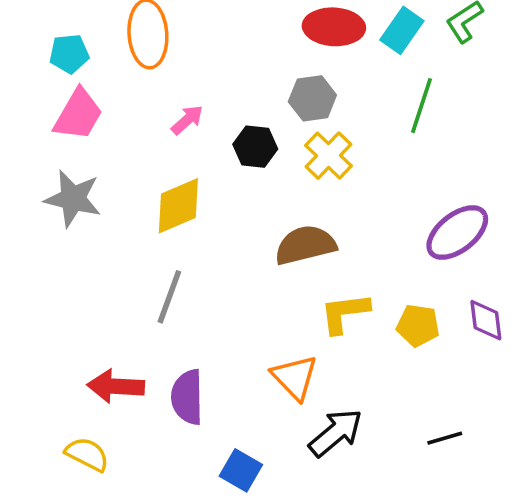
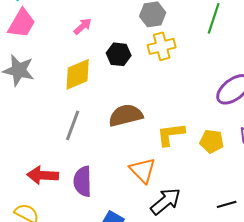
black hexagon: (255, 147) -> (119, 54), moved
yellow cross: (329, 156) -> (162, 46), turned 32
brown semicircle: (305, 245) -> (126, 115), moved

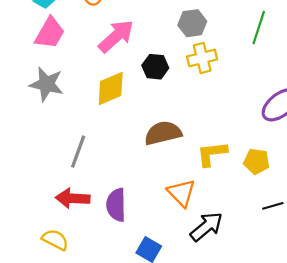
pink arrow: (83, 26) -> (116, 36), size x1.8
gray line: (73, 125) -> (78, 152), moved
black line: (227, 204) -> (273, 206), moved

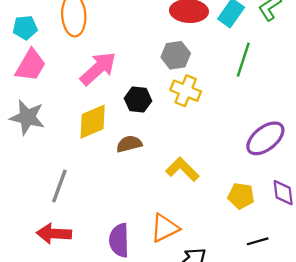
yellow cross: (202, 58) -> (186, 91), turned 36
brown semicircle: (163, 133) -> (129, 144), moved, size x0.7
yellow L-shape: (212, 154) -> (182, 169), moved, turned 52
orange triangle: (181, 193) -> (165, 228), turned 48
purple semicircle: (116, 205) -> (119, 240), moved

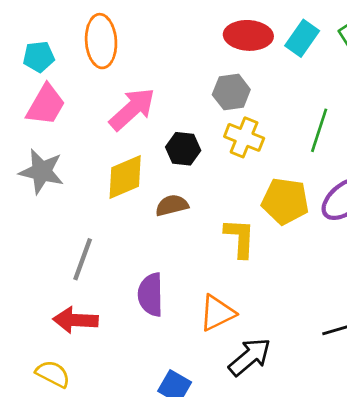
green line: (243, 60) -> (319, 130), moved
yellow L-shape: (182, 169) -> (240, 238), turned 48
yellow pentagon: (241, 196) -> (285, 201), moved, size x1.4
purple semicircle: (119, 240) -> (151, 295), moved

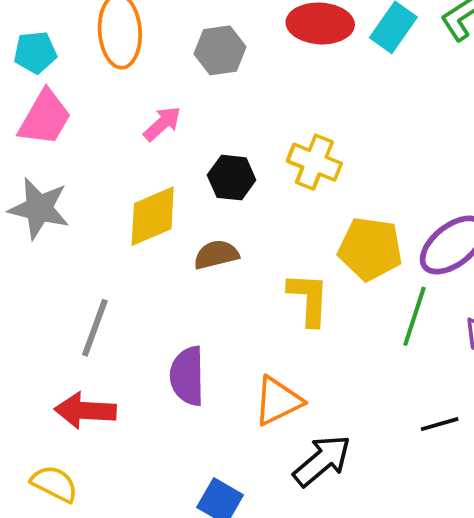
gray hexagon: (231, 92) -> (220, 50), moved
pink arrow: (132, 109) -> (162, 124), size x0.6
green line: (319, 130) -> (415, 316), moved

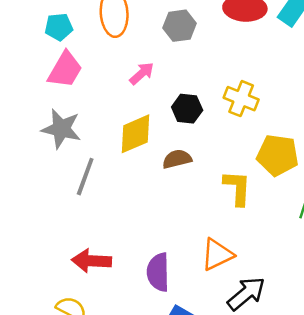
gray line: (95, 328) -> (85, 177), moved
purple semicircle: (187, 376) -> (158, 272), moved

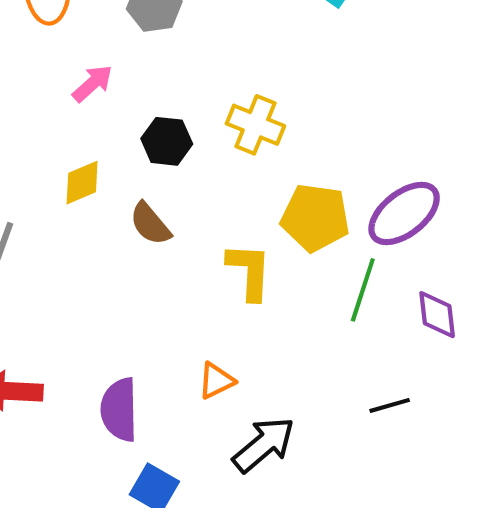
yellow diamond: (135, 134) -> (82, 183), size x0.7
brown semicircle: (177, 159) -> (150, 224), turned -116
orange triangle: (217, 255) -> (216, 381), size x0.7

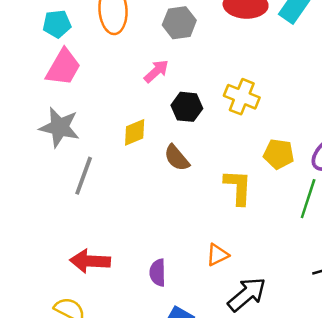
pink arrow: (92, 83) -> (156, 71), moved
yellow pentagon: (315, 218) -> (279, 154), size x0.7
purple semicircle: (119, 410) -> (158, 273), size x0.7

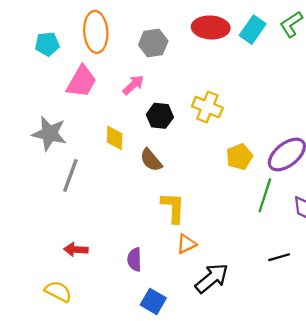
pink trapezoid: (63, 67) -> (81, 82), moved
yellow diamond: (135, 132) -> (115, 138), turned -65
yellow pentagon: (279, 154) -> (239, 157), turned -30
yellow L-shape: (238, 187) -> (173, 208), moved
red arrow: (90, 261) -> (76, 249), size x0.7

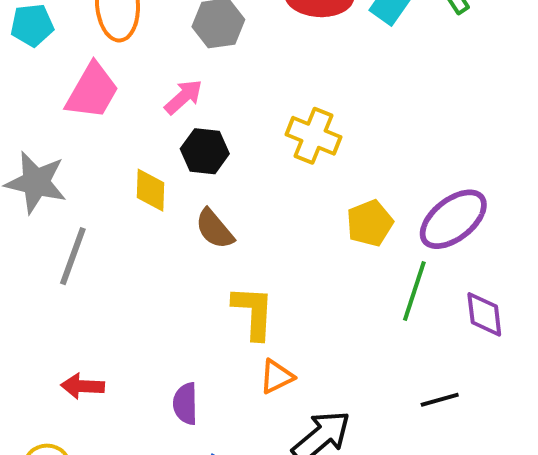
black hexagon: (160, 116) -> (205, 151), moved

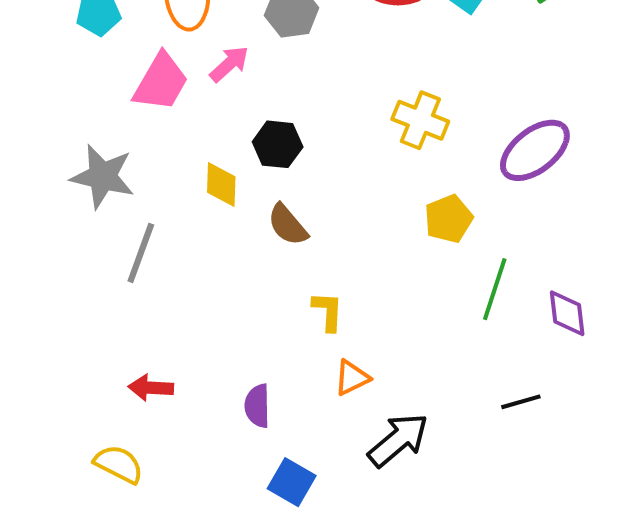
pink arrow: (183, 97) -> (229, 64), moved
yellow cross: (314, 136) -> (420, 120), moved
purple ellipse: (453, 219) -> (535, 150), moved
yellow L-shape: (253, 312) -> (328, 311), size x0.7

